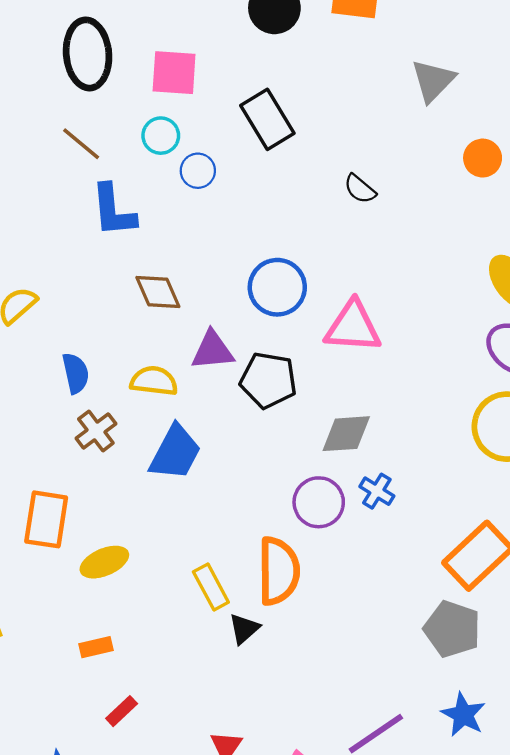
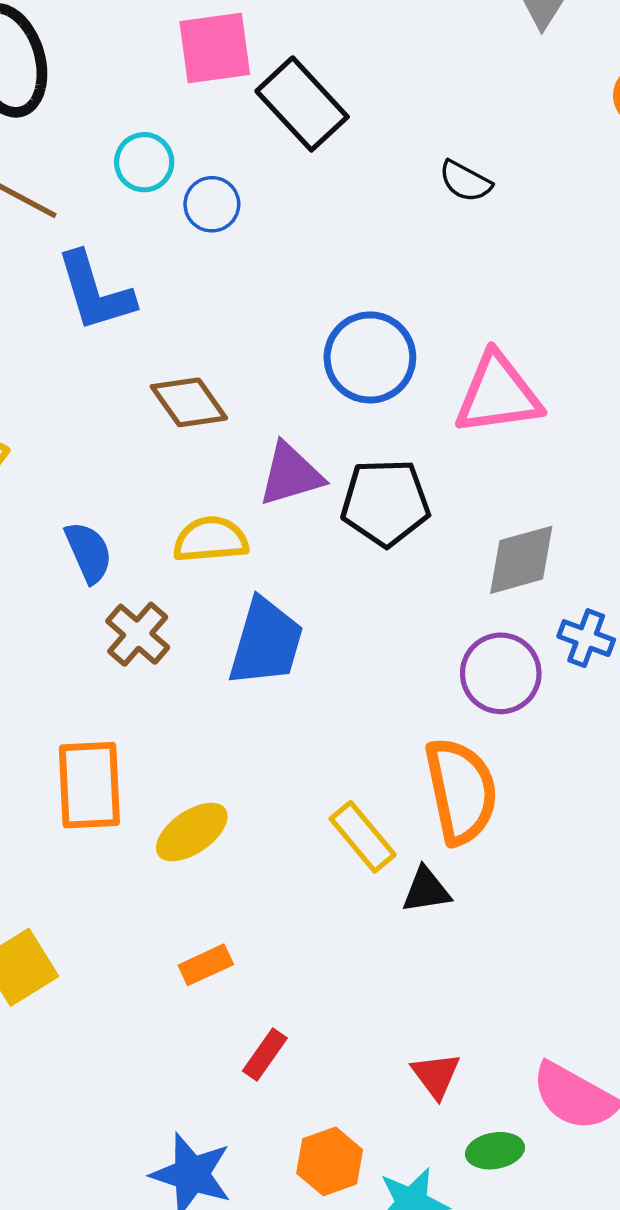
pink square: (174, 73) -> (215, 48), moved
black triangle: (244, 629) -> (426, 890), turned 44

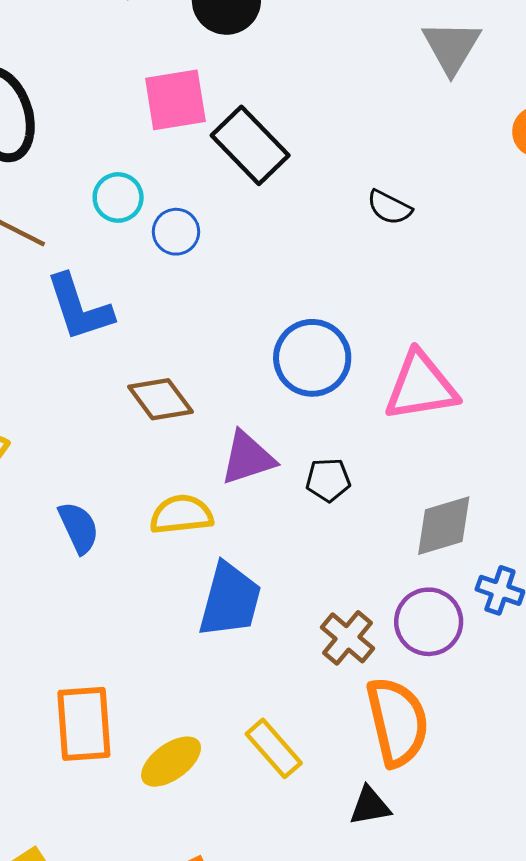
black pentagon: (385, 503) -> (328, 480), size x0.6
brown cross: (138, 634) -> (348, 638), moved
yellow rectangle: (363, 837) -> (274, 748), moved

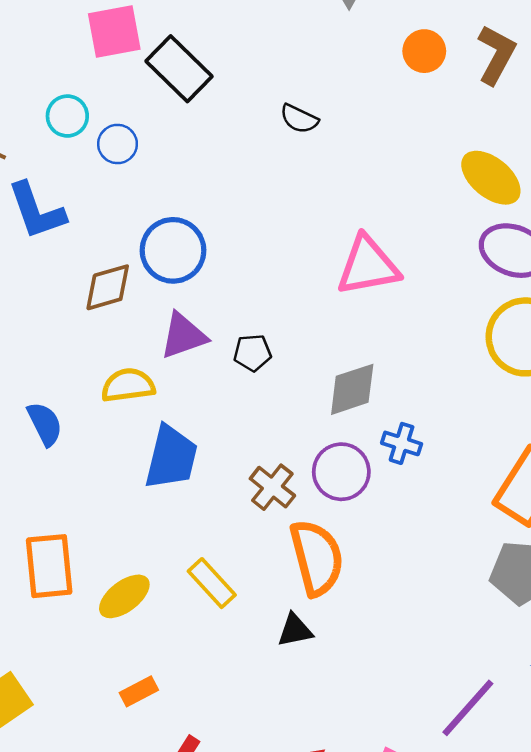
blue circle: (312, 358) -> (173, 250), moved
pink triangle: (421, 386) -> (368, 266), moved
brown diamond: (160, 399) -> (108, 287), turned -68
blue semicircle: (79, 528) -> (45, 424), moved

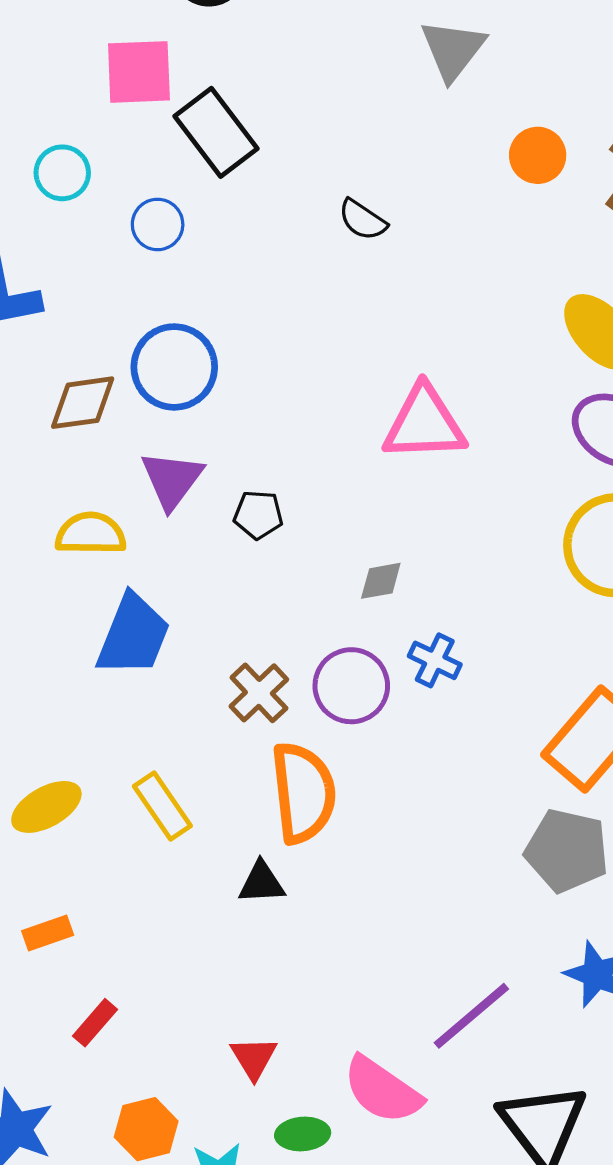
blue circle: (118, 144) -> (158, 224), moved
purple triangle: (183, 336) -> (172, 480), turned -42
gray diamond: (352, 389) -> (381, 581), size x0.6

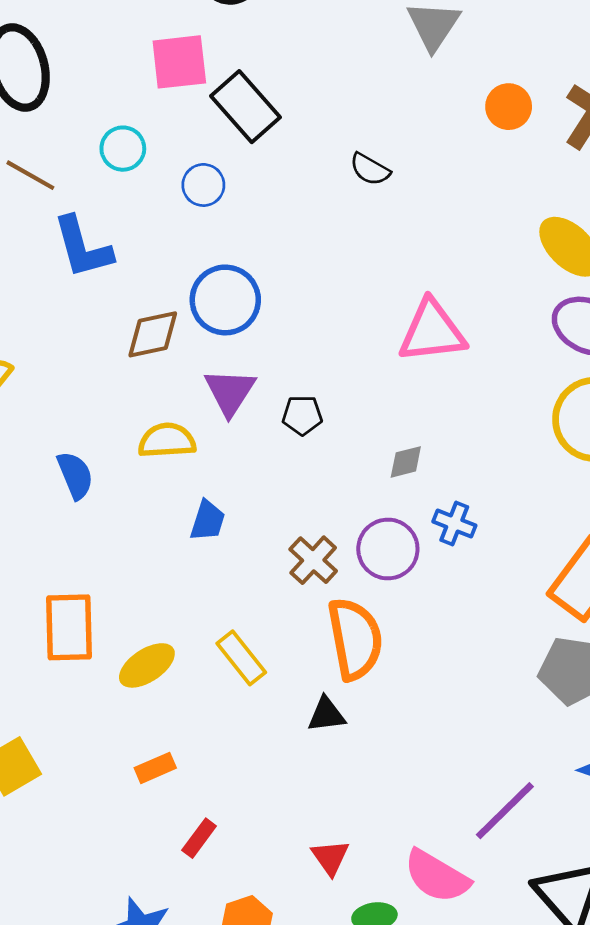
blue trapezoid: (133, 635) -> (208, 521), size x0.6

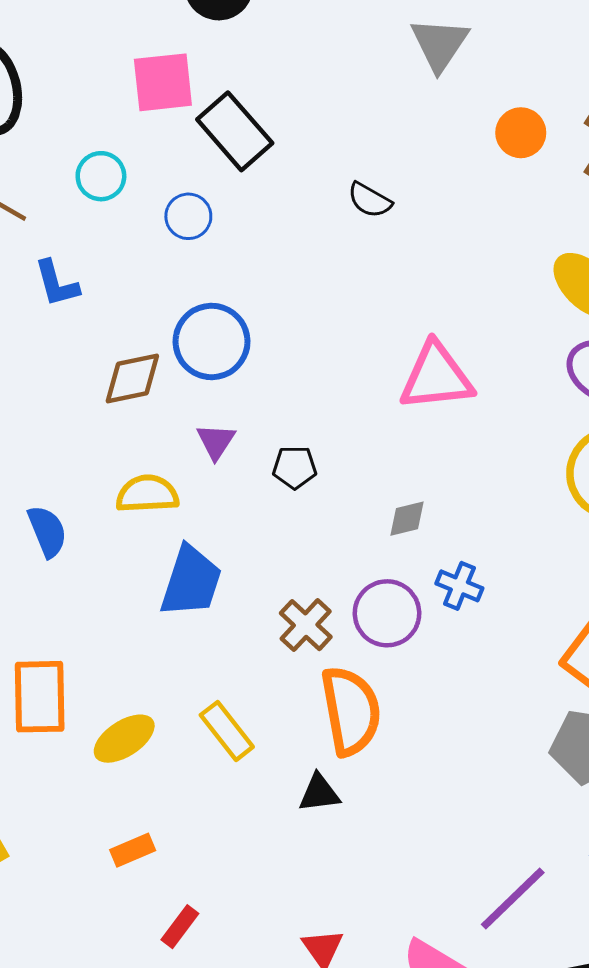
blue L-shape: (83, 247) -> (57, 283), size x0.7
purple triangle: (230, 392) -> (216, 441), size x0.7
blue trapezoid: (208, 521) -> (191, 581), size x1.6

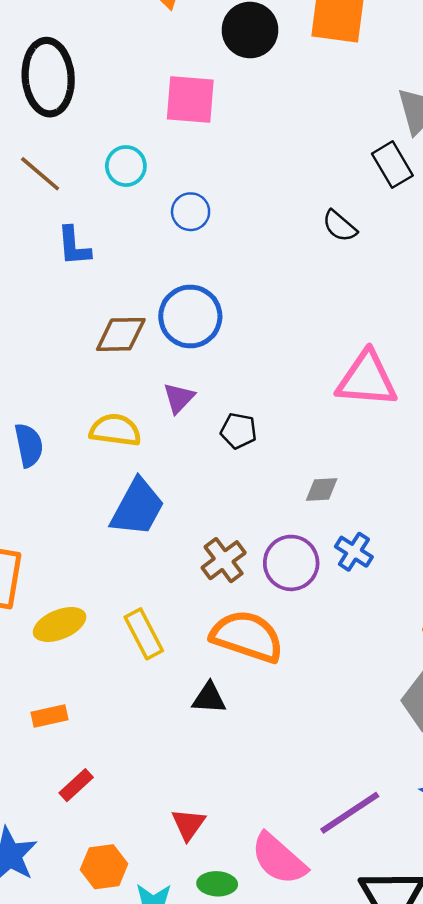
black rectangle: (235, 131) -> (392, 165), moved, size x0.7
orange semicircle: (351, 711) -> (247, 636), turned -72

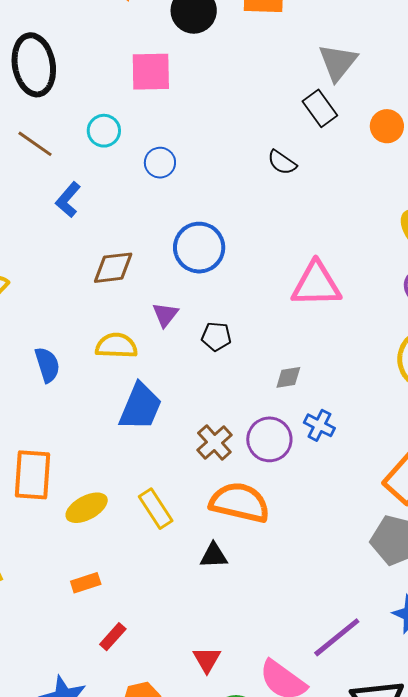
blue L-shape: (74, 246) -> (68, 200), turned 51
blue circle: (190, 316) -> (199, 248), moved

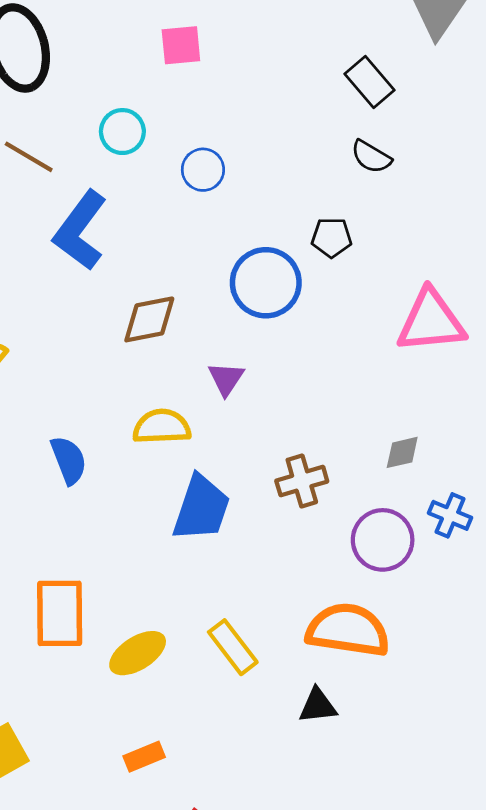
pink square: (151, 72) -> (181, 45), size x0.7
black rectangle: (320, 108) -> (370, 82), moved
blue L-shape: (68, 200) -> (80, 230), size x1.6
black pentagon: (216, 337) -> (332, 237), moved
brown cross: (214, 443) -> (302, 481), moved, turned 30

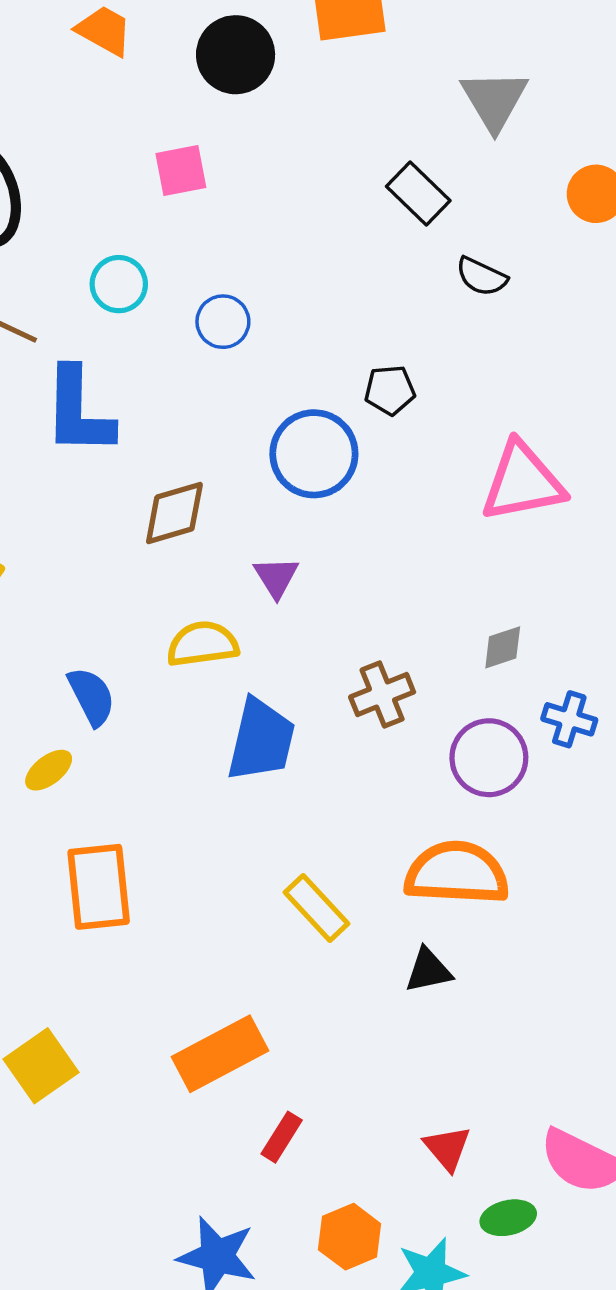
black semicircle: (371, 157) -> (482, 277), moved
blue L-shape: (80, 230) -> (78, 411), turned -30
yellow ellipse: (138, 653) -> (49, 770), moved, size x0.7
orange rectangle: (144, 757) -> (220, 1054), size x1.8

